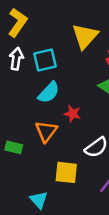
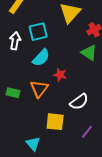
white arrow: (16, 59) -> (15, 41), moved
green rectangle: (14, 147) -> (13, 93), moved

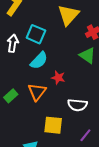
cyan square: (38, 32) -> (36, 34), turned 36
green rectangle: (13, 93) -> (11, 96), turned -56
white semicircle: (79, 102) -> (77, 105), turned 42

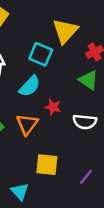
cyan square: (36, 34) -> (41, 54), moved
white semicircle: (77, 105) -> (85, 122), moved

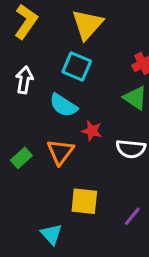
yellow triangle: (65, 31) -> (87, 24), moved
cyan semicircle: (30, 86) -> (63, 105), turned 80

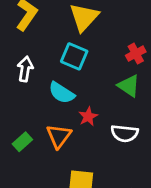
red star: (92, 131) -> (88, 117), turned 30

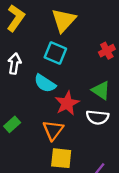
green triangle: (129, 86) -> (101, 90), moved
red star: (88, 117) -> (67, 103), size x1.5
orange triangle: (59, 136) -> (53, 130), moved

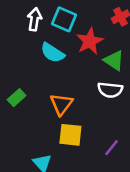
white arrow: (14, 64) -> (35, 19), moved
red star: (67, 103) -> (90, 41), moved

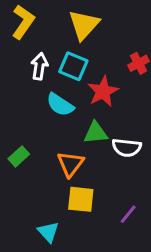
green triangle: (114, 60) -> (96, 133), moved, turned -40

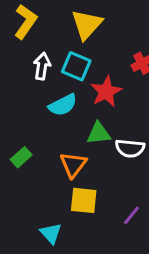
cyan semicircle: (60, 105) -> (63, 105), turned -60

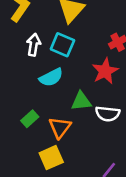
red star: (106, 92) -> (105, 71), moved
green rectangle: (21, 157) -> (30, 119), moved
yellow square: (84, 200) -> (51, 158), moved, turned -30

